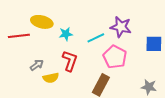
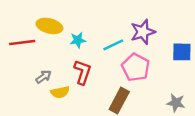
purple star: (121, 27) -> (143, 32), turned -30

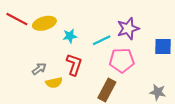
yellow ellipse: (49, 26) -> (44, 23), turned -30
red line: (22, 43) -> (17, 19), moved, turned 35
pink pentagon: (136, 67) -> (122, 60), turned -30

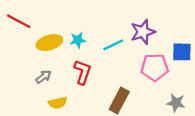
yellow ellipse: (44, 23) -> (49, 43), moved
pink pentagon: (122, 60) -> (155, 67), moved
yellow semicircle: (54, 83) -> (58, 103), moved

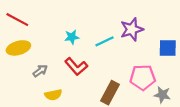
yellow ellipse: (49, 43) -> (18, 48), moved
pink pentagon: (155, 67) -> (143, 77), moved
red L-shape: (83, 72) -> (76, 66), turned 120

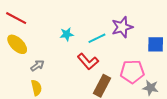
yellow ellipse: (18, 48) -> (17, 44), turned 60
red L-shape: (76, 66) -> (88, 62), moved
yellow semicircle: (53, 95) -> (36, 88), moved, turned -91

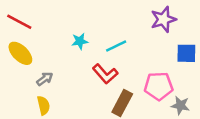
purple star: (122, 27) -> (163, 19), moved

